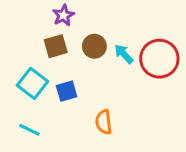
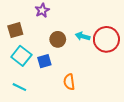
brown square: (56, 46) -> (15, 30), moved
brown circle: (94, 46) -> (58, 39), moved
cyan arrow: (124, 54) -> (83, 36), turned -32

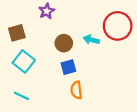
red circle: (106, 39) -> (118, 26), moved
blue square: (44, 61) -> (68, 67), moved

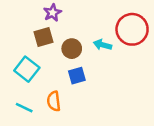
brown square: (17, 33) -> (43, 37), moved
orange semicircle: (76, 90) -> (54, 101), moved

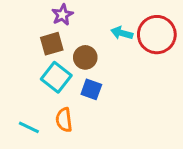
cyan arrow: (103, 45) -> (122, 33), moved
cyan square: (27, 69) -> (56, 77), moved
blue square: (77, 76) -> (91, 89), turned 36

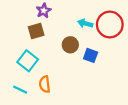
brown circle: (85, 57) -> (70, 45), moved
cyan square: (56, 77) -> (28, 61), moved
blue square: (91, 89) -> (91, 55), moved

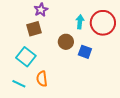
cyan arrow: (85, 23) -> (80, 22), turned 80

